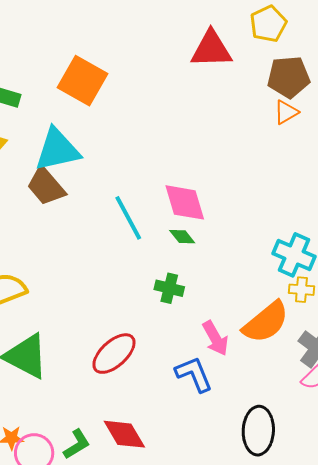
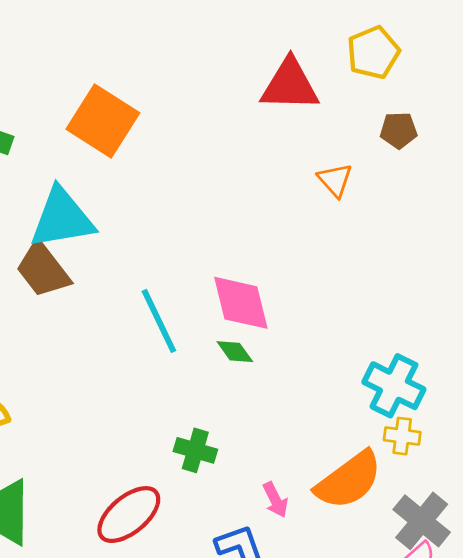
brown pentagon: (289, 77) -> (399, 130), size x0.6
orange triangle: (286, 112) -> (335, 180), moved, turned -44
green cross: (169, 288) -> (195, 450), moved
pink arrow: (215, 338) -> (275, 500), size x0.7

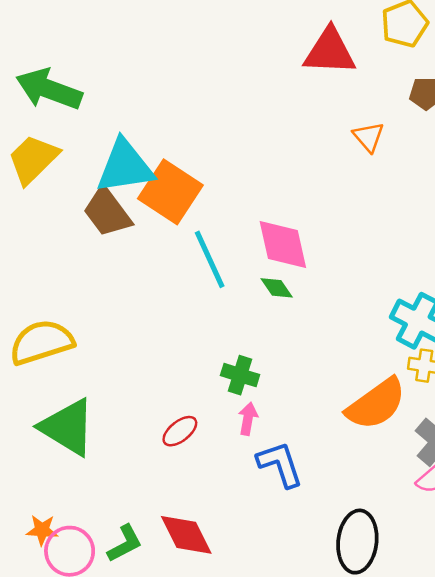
orange square: (103, 121) -> (170, 192), moved
pink arrow: (275, 500) -> (248, 419), moved, turned -144
red ellipse: (129, 515) -> (180, 431), size x0.6

